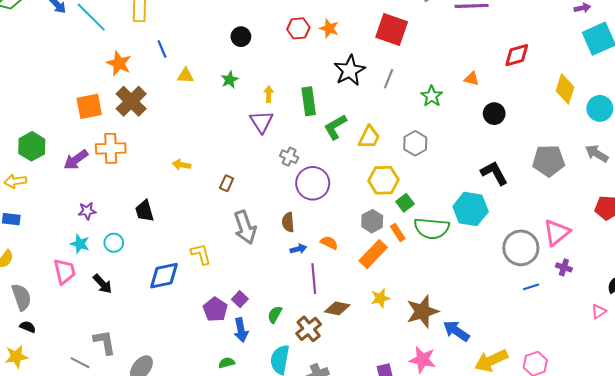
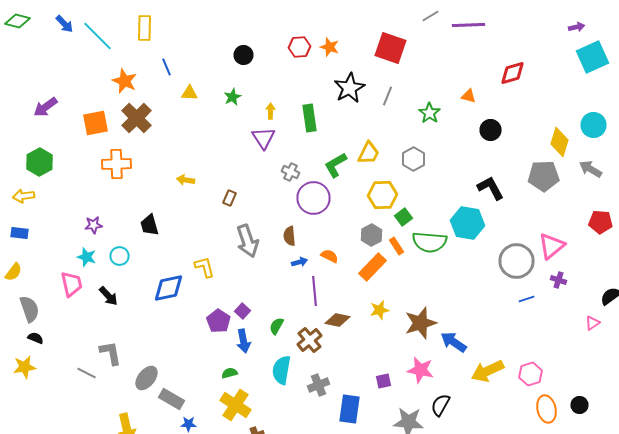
yellow diamond: (565, 89) -> (560, 142), moved
green L-shape: (335, 127) -> (336, 165), moved
purple arrow: (76, 160) -> (46, 107), moved

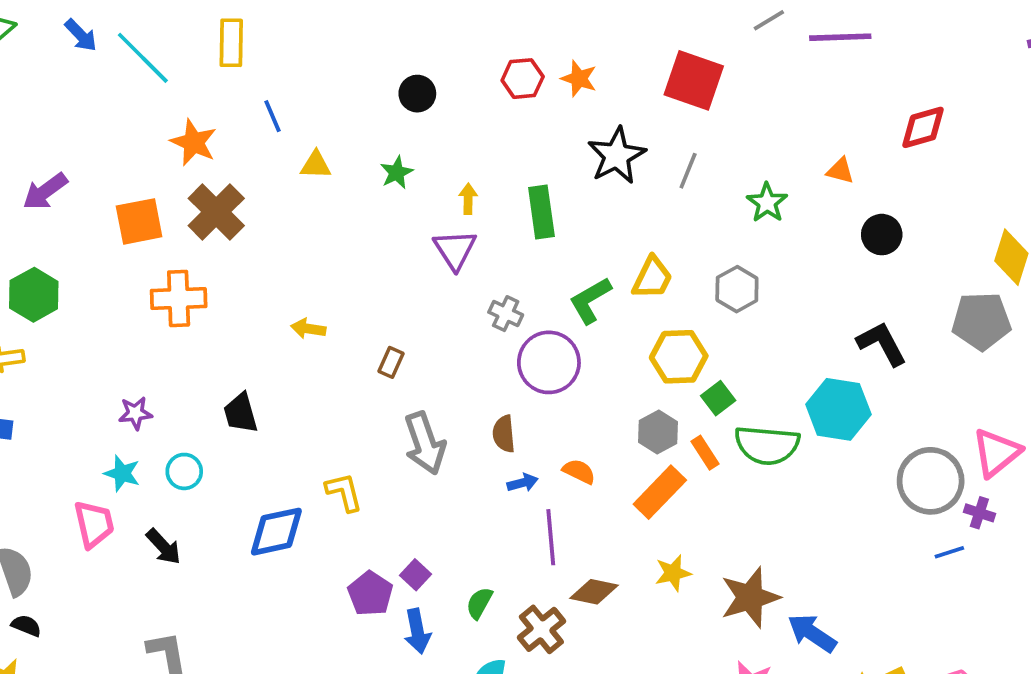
purple cross: (558, 280) -> (979, 513), moved

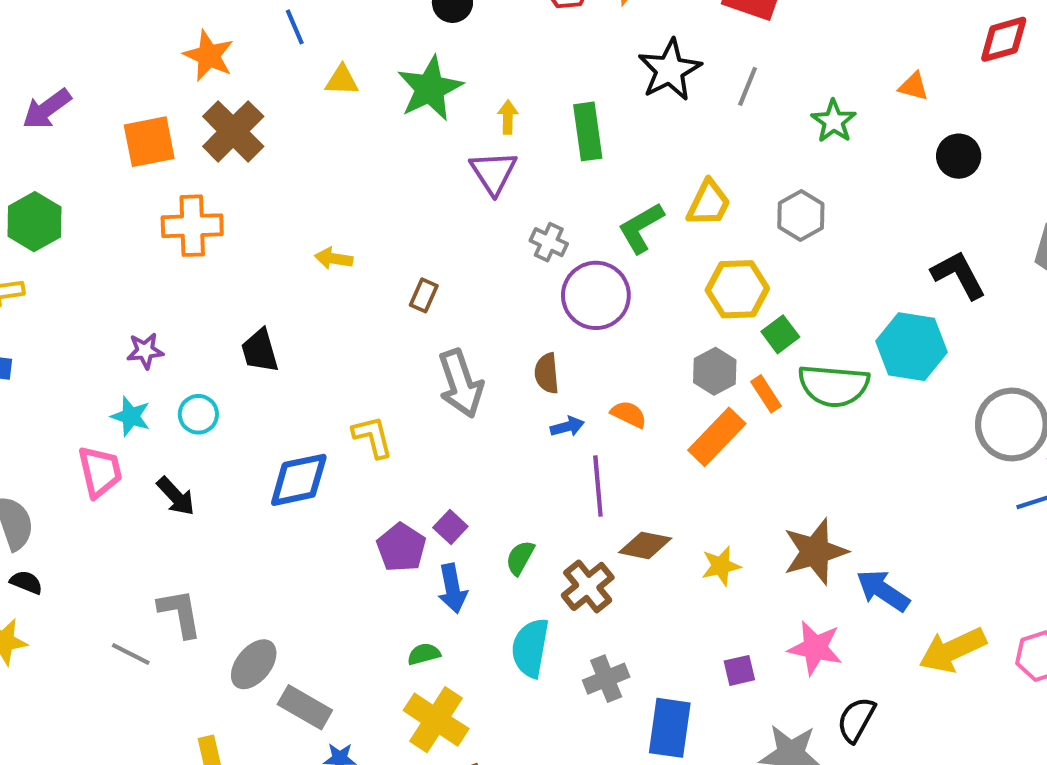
green star: (397, 173) -> (430, 88), size x1.8
yellow star: (673, 573) -> (721, 566), moved

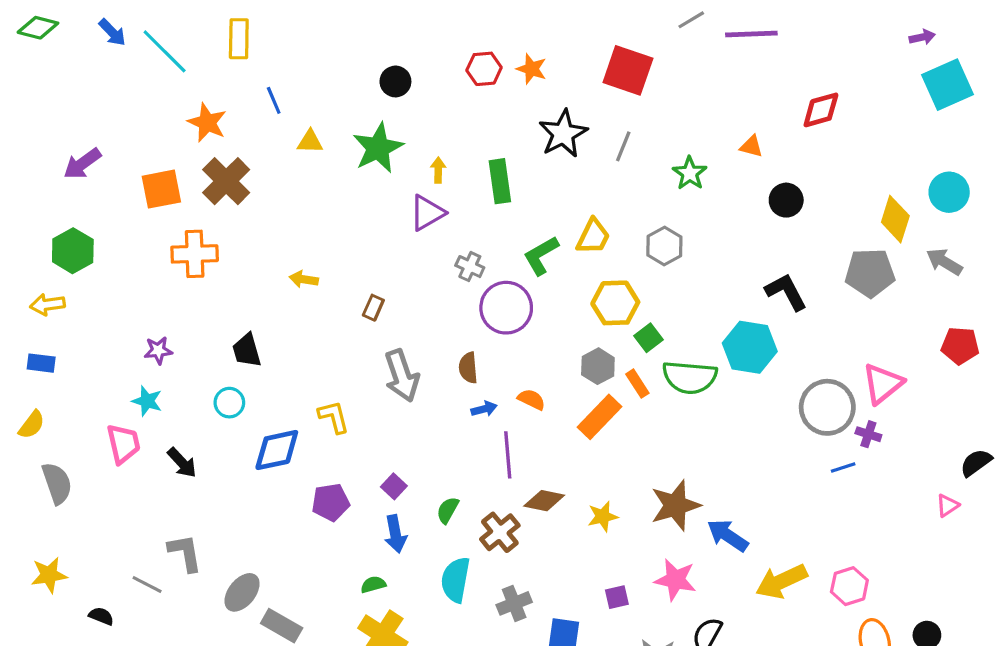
purple triangle: (493, 172) -> (427, 213), turned 33
cyan circle: (198, 414) -> (229, 403), moved
purple pentagon: (401, 547) -> (331, 502), moved, turned 30
black semicircle: (26, 582) -> (101, 616), moved

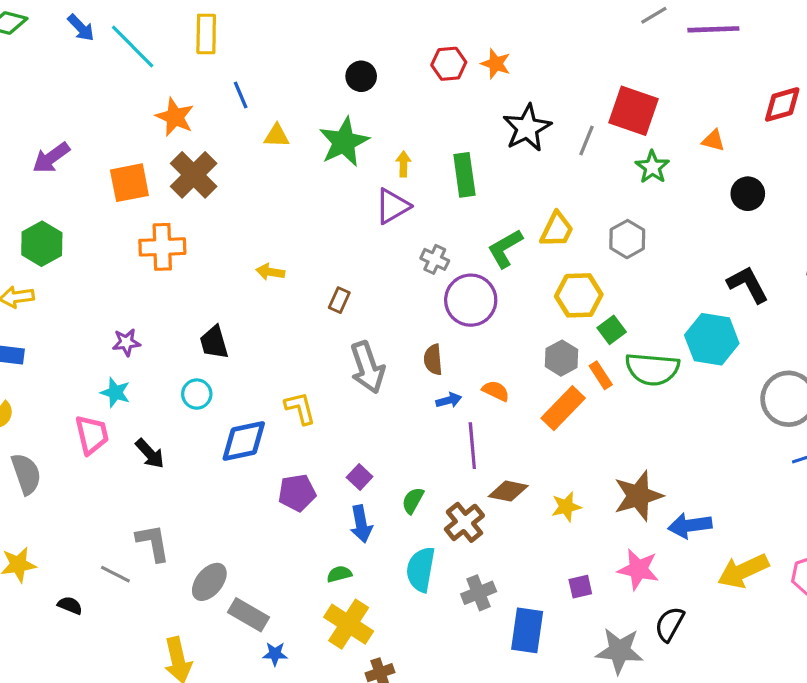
red square: (628, 70) -> (634, 111), moved
blue arrow: (728, 535) -> (690, 526), turned -42

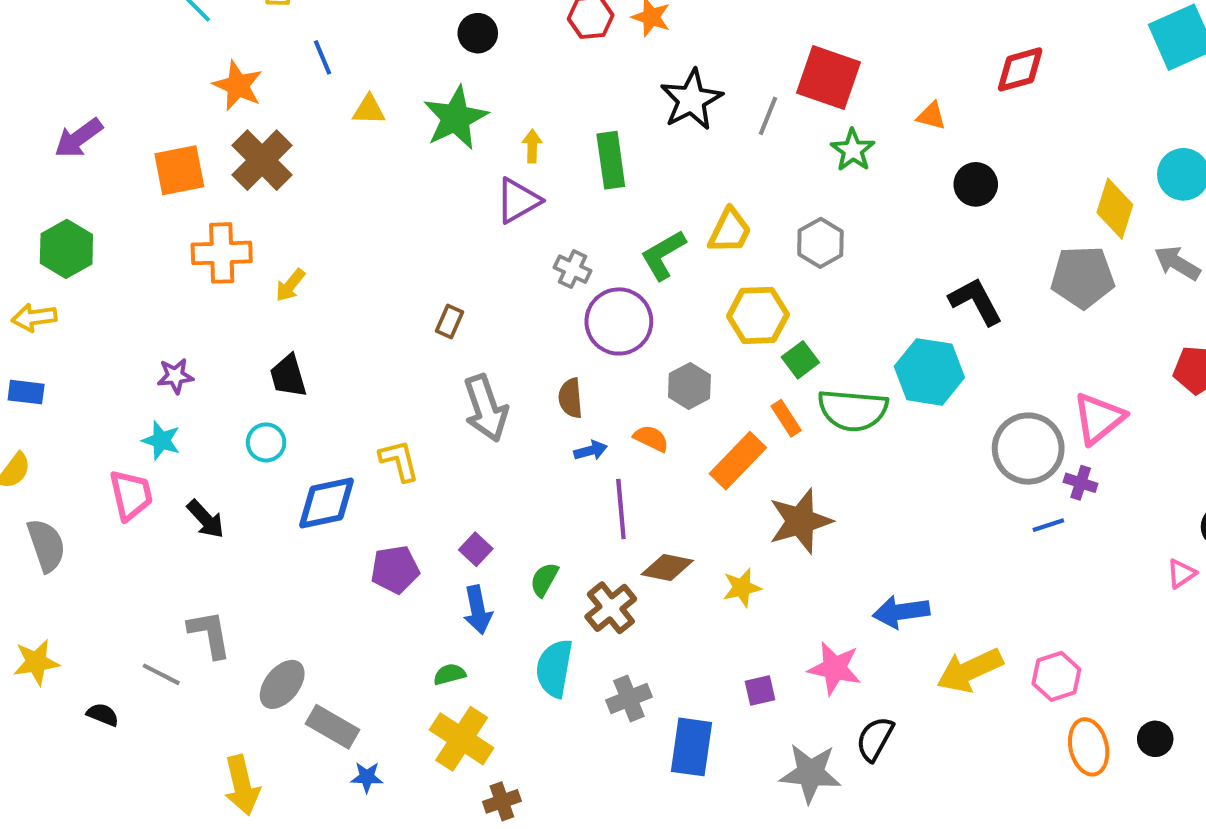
yellow arrow: (270, 272) -> (290, 285), moved, turned -60
gray hexagon: (562, 358) -> (689, 386), moved
brown star: (638, 496) -> (800, 521), moved

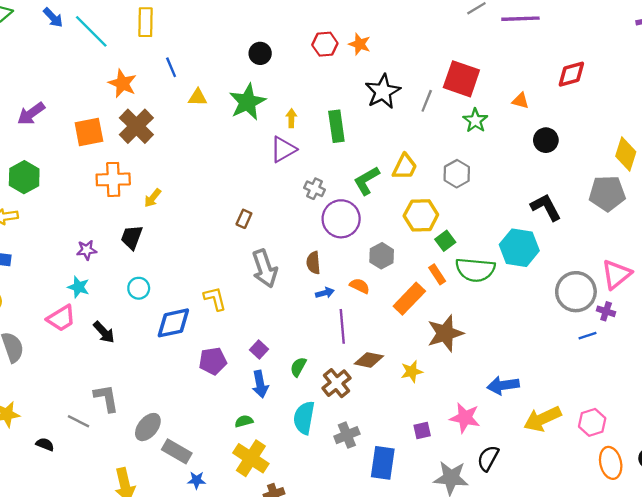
black trapezoid: (288, 376) -> (132, 237), moved, turned 36
pink trapezoid: (131, 495) -> (61, 318), turned 72

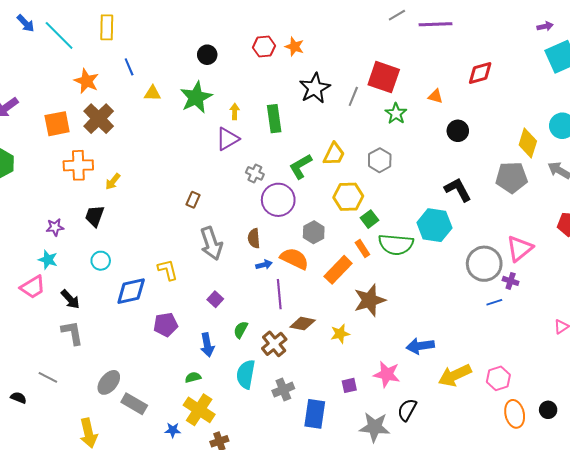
orange semicircle: (360, 286) -> (294, 259), size x1.6
purple square: (259, 350) -> (215, 299), moved
gray L-shape: (106, 398) -> (72, 333), moved
blue star: (197, 480) -> (173, 430), moved

